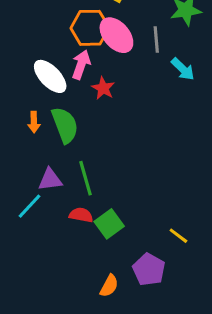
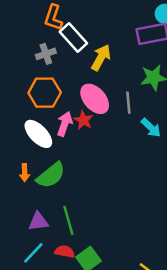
orange hexagon: (90, 28) -> (45, 93), moved
red star: (103, 88) -> (83, 120), moved
green semicircle: (65, 125) -> (51, 175), turned 72
cyan line: (29, 206) -> (33, 253), moved

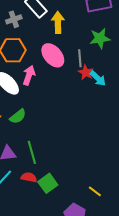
yellow arrow: (101, 58) -> (58, 22), turned -30
red star: (83, 120) -> (86, 72), moved
green semicircle: (51, 175) -> (18, 116), size x0.7

